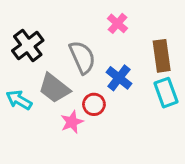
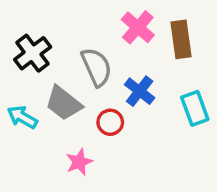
pink cross: (118, 23) -> (138, 27), size x1.4
brown rectangle: (162, 56) -> (181, 39), moved
pink star: (72, 122) -> (79, 162), moved

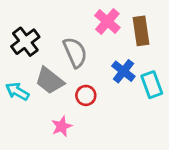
blue cross: (140, 91) -> (123, 71), moved

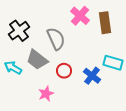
blue cross: (123, 71) -> (92, 76), moved
cyan rectangle: (152, 85) -> (113, 63), turned -54

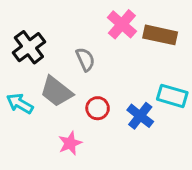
brown rectangle: (105, 23) -> (160, 35), turned -70
gray semicircle: (56, 39) -> (85, 59), size x0.7

